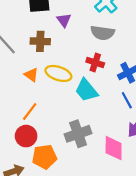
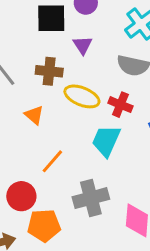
yellow ellipse: (58, 73) -> (82, 96), moved
cyan trapezoid: (86, 90) -> (106, 141), turned 60
orange line: (30, 111) -> (52, 161), moved

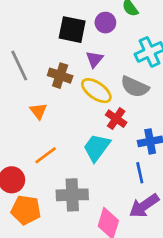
yellow ellipse: (82, 96) -> (96, 91), moved

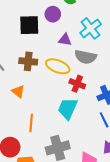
purple triangle: (94, 59) -> (65, 40), moved, turned -48
orange line: (46, 155) -> (31, 123), turned -36

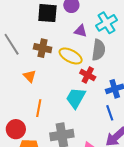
gray semicircle: (86, 57) -> (99, 50), turned -100

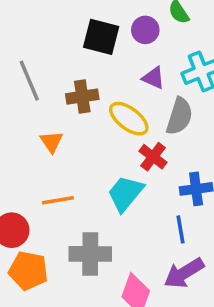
brown cross: (43, 48) -> (82, 97), turned -30
orange line: (39, 108) -> (58, 200), turned 60

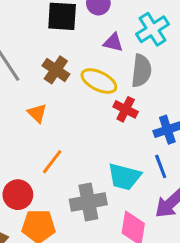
brown cross: (82, 97) -> (56, 70), turned -36
cyan trapezoid: (125, 193) -> (124, 177), moved, turned -104
orange line: (58, 200) -> (52, 162), turned -32

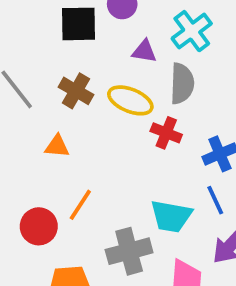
orange triangle: (37, 113) -> (57, 146), turned -35
red circle: (18, 195) -> (39, 226), moved

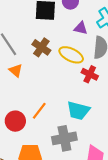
orange triangle: (57, 146) -> (16, 70), moved, turned 32
cyan trapezoid: (171, 216) -> (78, 111), moved

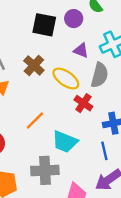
orange line: (39, 111) -> (35, 120), moved

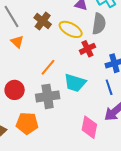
red cross: (83, 103) -> (87, 49), turned 35
gray cross: (45, 170) -> (48, 96), moved

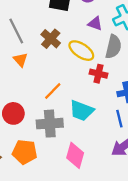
red cross: (87, 49) -> (99, 74), turned 35
pink diamond: (89, 127) -> (75, 155), moved

